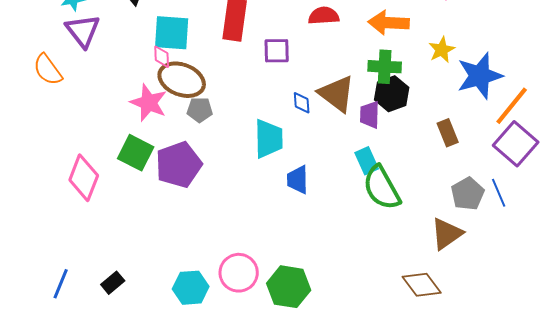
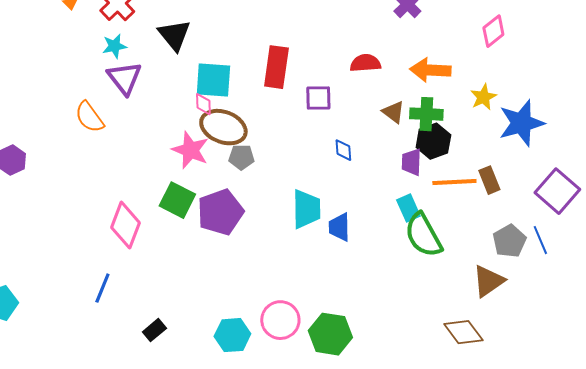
brown triangle: (337, 94) -> (393, 112), moved, size x0.6
orange line: (512, 106) -> (454, 182), moved, turned 48
cyan trapezoid: (269, 139) -> (306, 209), moved
blue line: (61, 284) -> (102, 288), moved

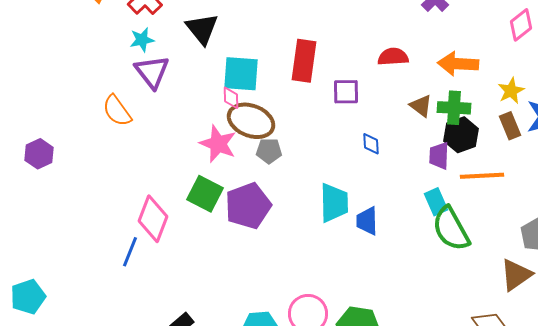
brown rectangle: (489, 180) -> (510, 126), moved
blue line: (102, 288) -> (130, 252), moved

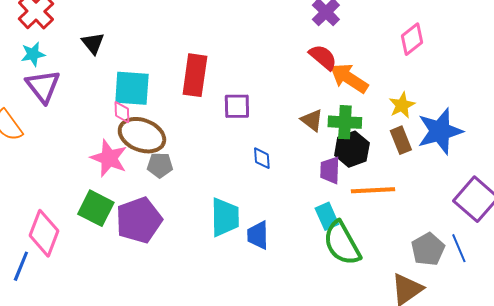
black triangle: (202, 29) -> (93, 43), size x0.7
red semicircle: (393, 57) -> (323, 57), moved, turned 44
orange arrow: (458, 64) -> (349, 78), turned 30

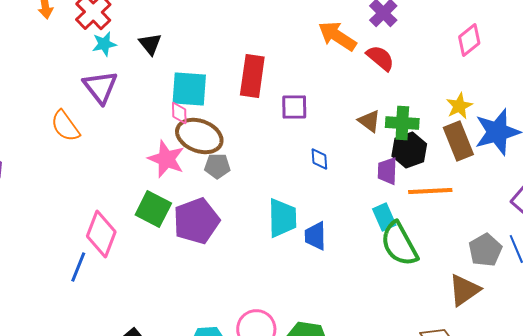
cyan star: (33, 54) -> (104, 44), moved
orange arrow: (349, 78) -> (337, 36), moved
brown rectangle: (401, 140) -> (458, 141), size x1.4

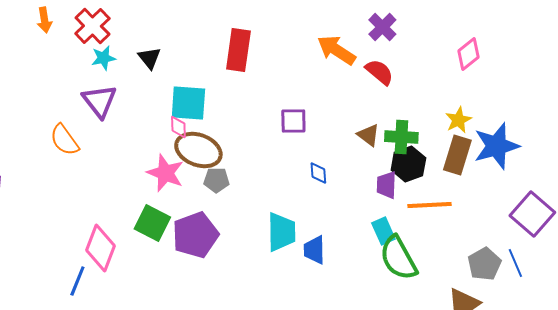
red rectangle: (252, 76) -> (238, 50), moved
brown rectangle: (458, 141) -> (457, 155), turned 39

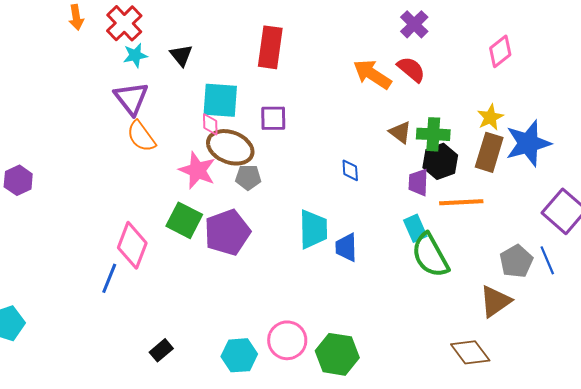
orange arrow: (336, 50) -> (372, 74), moved
purple square: (293, 121) -> (273, 118), moved
orange semicircle: (64, 140) -> (141, 136), moved

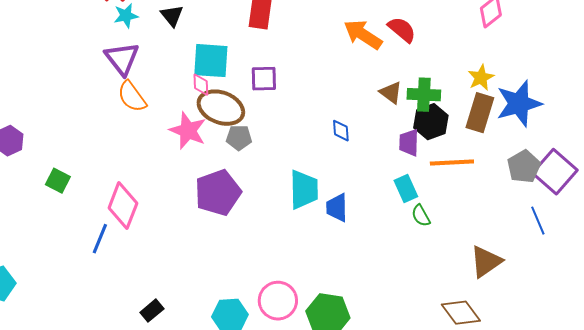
green square: (184, 220) -> (58, 181), moved, size x0.7
green semicircle: (430, 255) -> (421, 216), size x0.5
gray pentagon: (516, 261) -> (524, 167), moved

